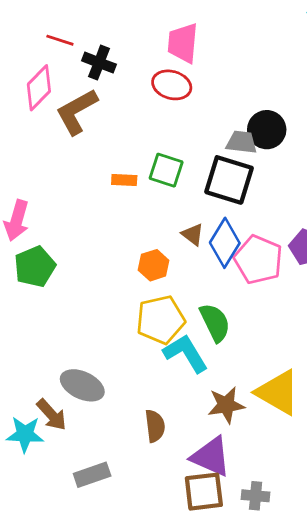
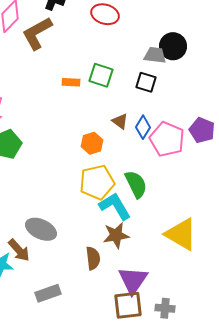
black square: (229, 180) -> (146, 82), size x0.6
blue diamond: (225, 243) -> (143, 127), size x0.7
brown star: (226, 405) -> (116, 235), moved
purple triangle: (211, 457) -> (133, 280), turned 40

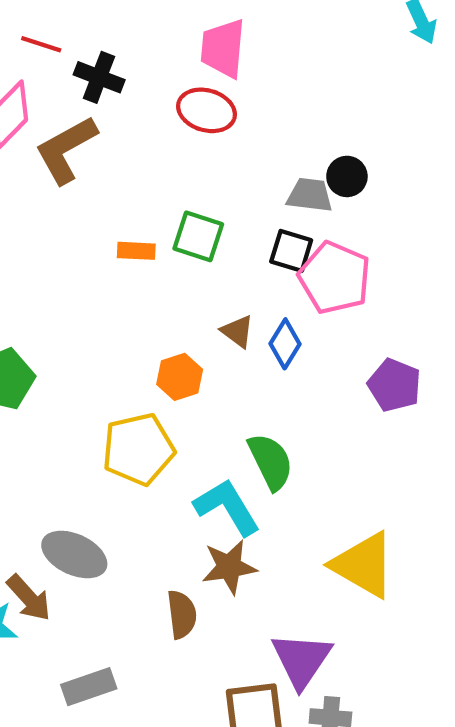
black circle: (173, 46) -> (347, 176), size x0.7
purple pentagon: (202, 130) -> (394, 385), moved
pink pentagon: (167, 139) -> (335, 278), moved
yellow pentagon: (97, 182) -> (138, 449), moved
purple triangle: (133, 280) -> (302, 660), moved

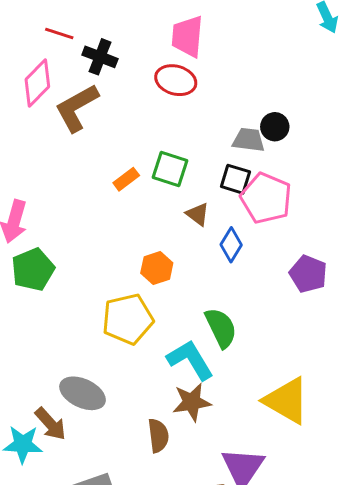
orange rectangle: (136, 251) -> (126, 179), turned -40
brown triangle: (237, 331) -> (198, 214), moved

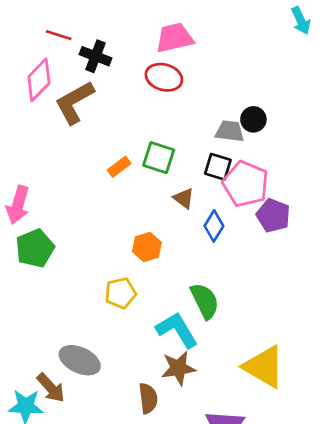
pink trapezoid: (187, 36) -> (174, 38), turned 72
purple pentagon: (308, 274) -> (273, 215), moved
yellow pentagon: (128, 319) -> (121, 293), size x0.7

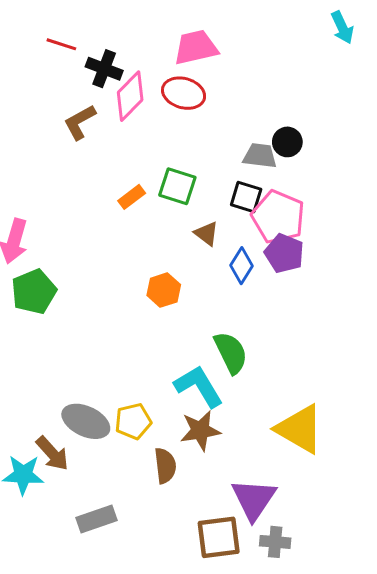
pink diamond: (39, 80) -> (130, 96), moved
brown L-shape: (74, 102) -> (80, 122), size x0.7
purple pentagon: (273, 215) -> (284, 253), moved
yellow pentagon: (121, 293) -> (133, 421), moved

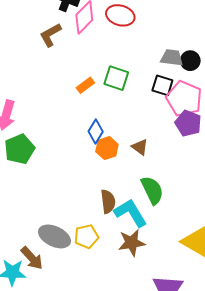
black circle: (287, 142) -> (190, 61), moved
brown triangle: (206, 234) -> (140, 147), moved
blue diamond: (242, 266) -> (96, 132), moved
brown semicircle: (165, 466) -> (108, 202), moved

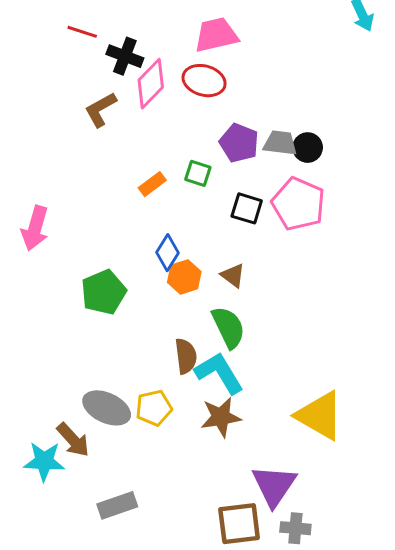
green square: (116, 78) -> (198, 173), size x0.7
black square: (162, 85) -> (247, 208), moved
purple pentagon: (188, 123) -> (239, 143), moved
green pentagon: (20, 149) -> (104, 292), moved
green semicircle: (152, 190) -> (228, 327), moved

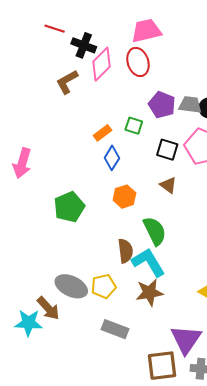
red ellipse: (204, 81) -> (138, 62), turned 56
blue diamond: (168, 253) -> (112, 158), moved
brown triangle: (233, 275) -> (168, 185), moved
gray rectangle: (117, 505) -> (115, 329), moved, turned 40

